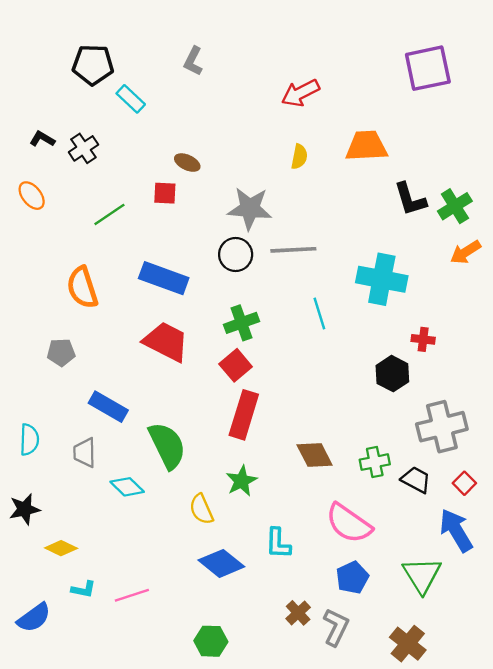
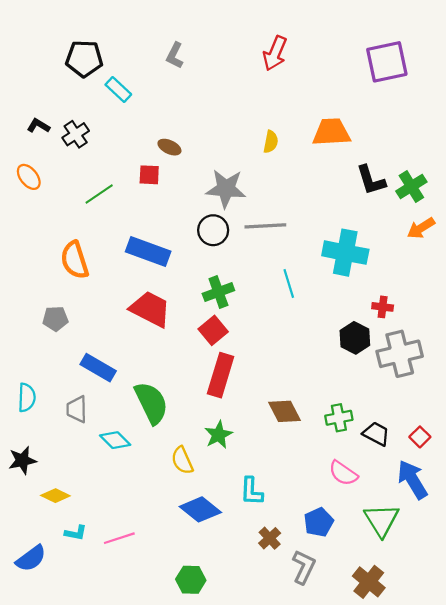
red arrow: (300, 93) -> (275, 53), moved, turned -40
gray cross: (442, 427) -> (400, 354), moved
pink semicircle: (349, 523) -> (343, 473), moved, size x0.7
brown cross: (298, 613) -> (270, 538), moved

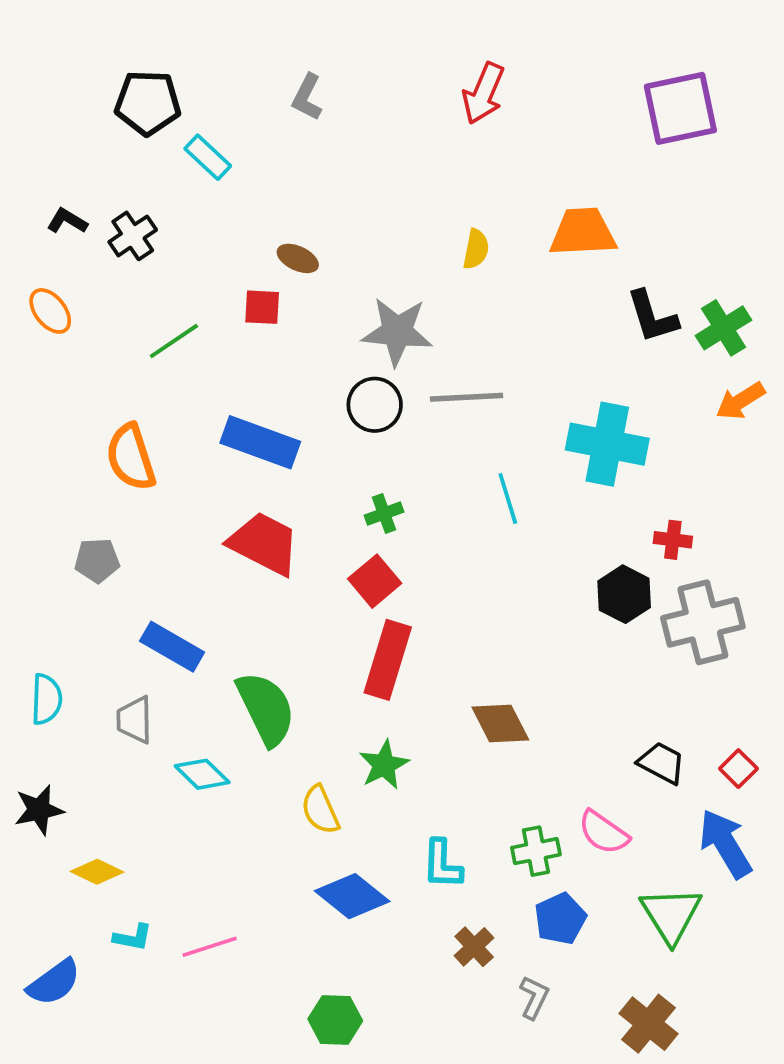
green cross: (218, 292) -> (384, 514), size x0.7
green cross: (339, 418) -> (536, 851), moved
gray L-shape: (304, 567) -> (534, 997), size x0.7

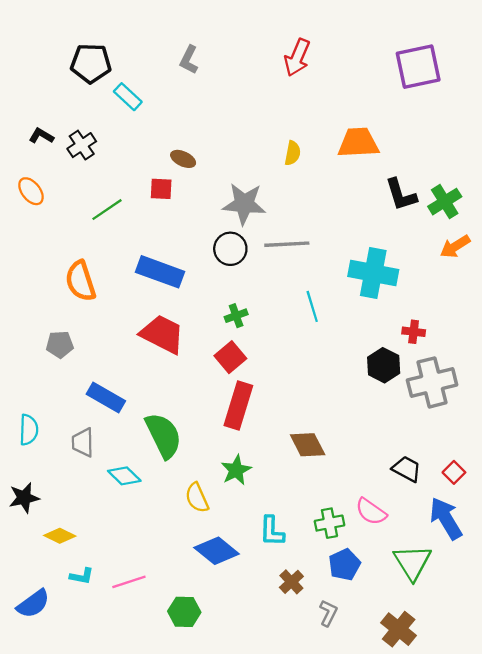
green hexagon: (335, 1020) -> (184, 612), moved

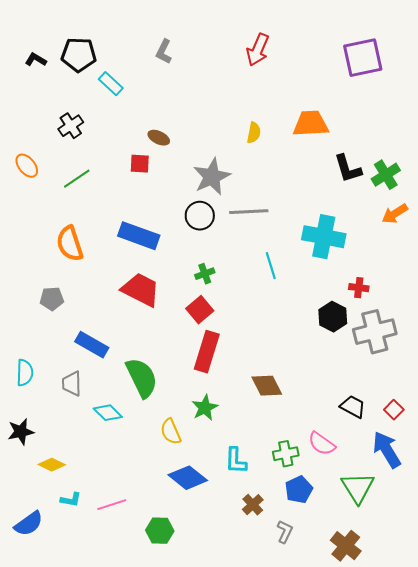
black L-shape: (41, 136) -> (36, 60), moved
gray star: (244, 204) -> (212, 177), turned -30
green line: (107, 210) -> (77, 179), moved

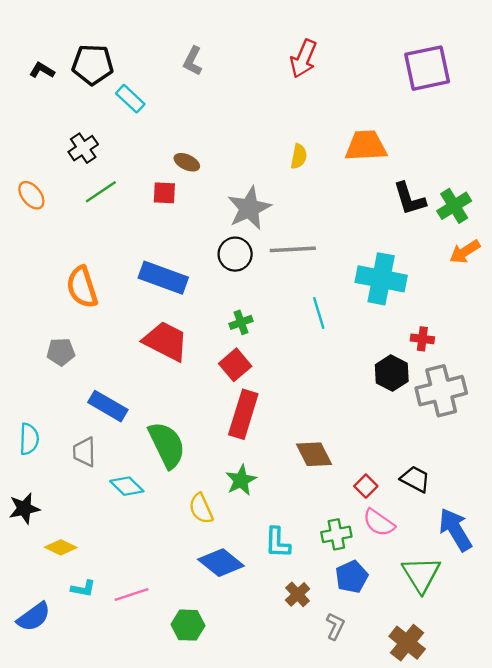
green line: (77, 179) -> (101, 192), moved
red square: (394, 410) -> (366, 486), moved

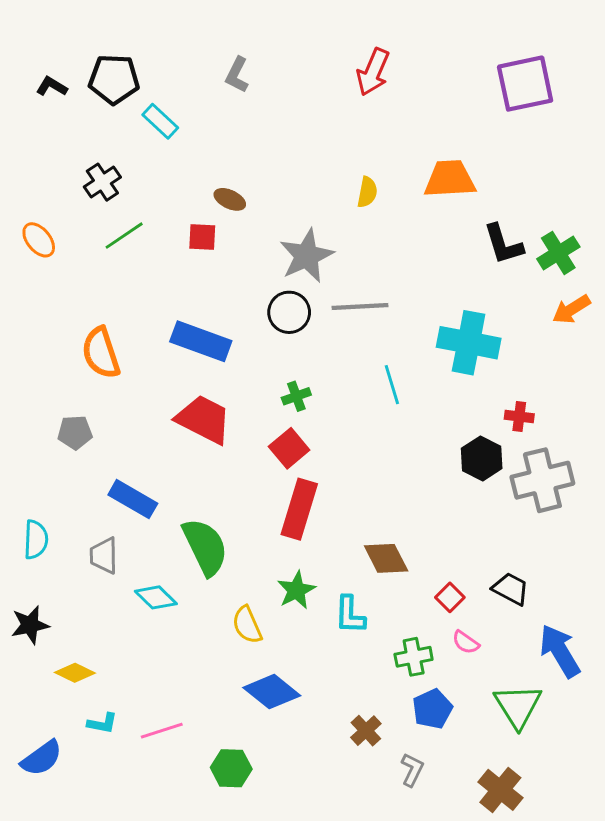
pink semicircle: (379, 523) -> (466, 642), size x0.7
cyan L-shape: (278, 543) -> (350, 615), moved

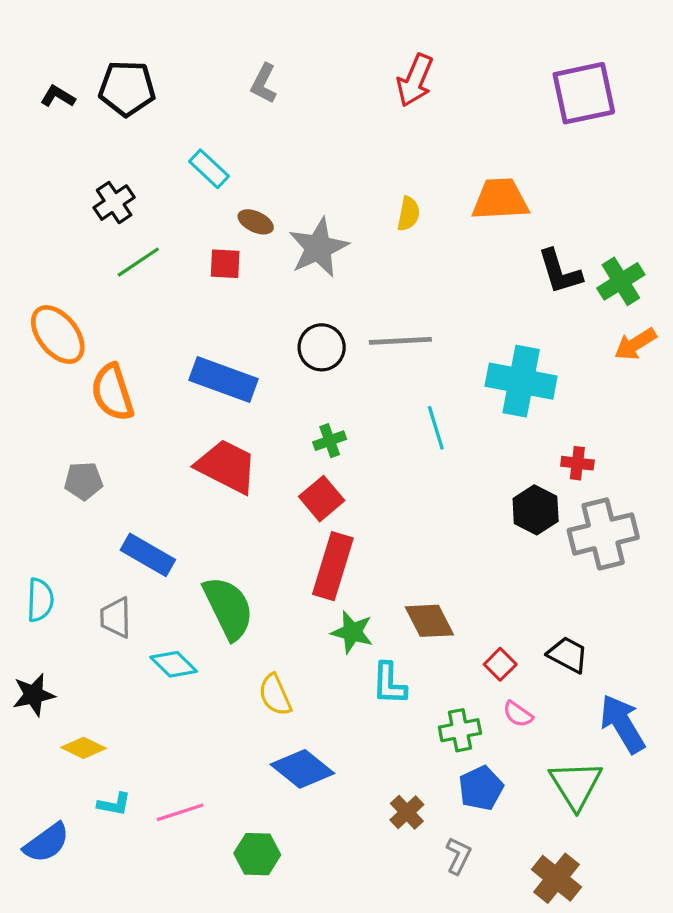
cyan rectangle: (160, 121) -> (209, 169), moved
orange ellipse: (39, 240) -> (58, 334), moved, size x1.5
gray star: (306, 256) -> (318, 248), moved
green star: (296, 590) -> (352, 632), moved, turned -30

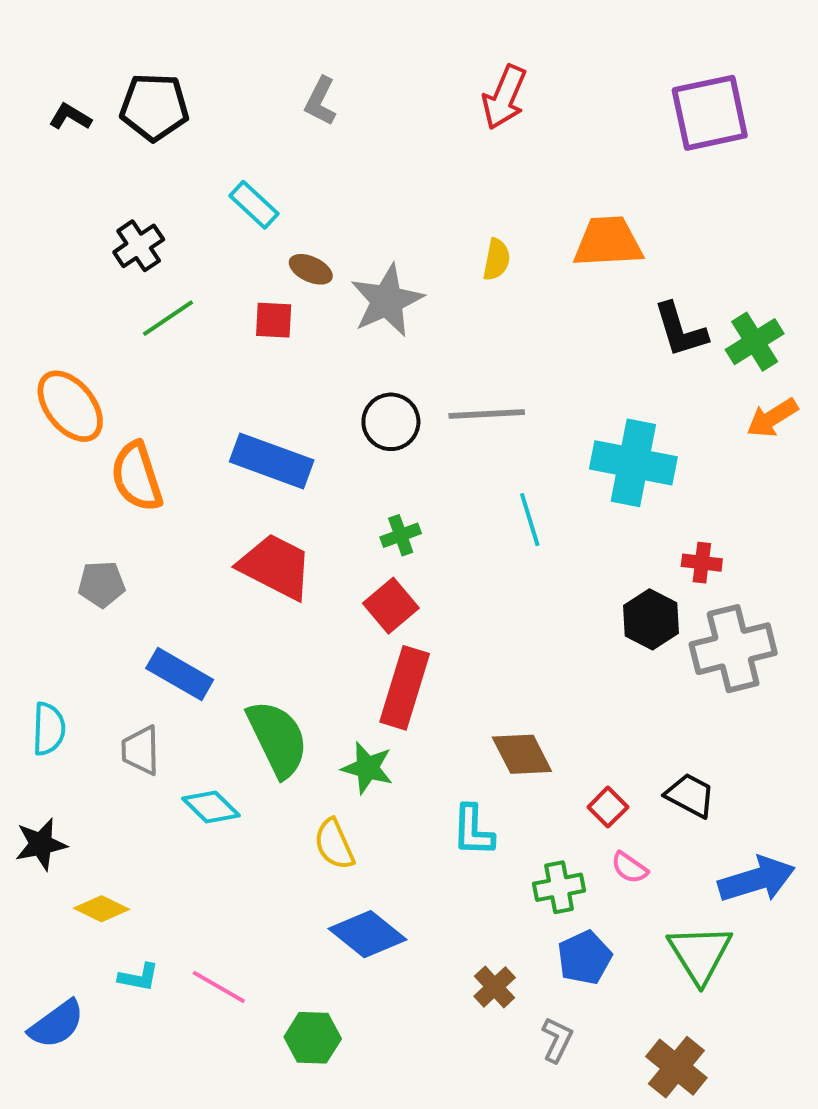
green star: (352, 632) -> (367, 768), moved
blue arrow: (622, 724) -> (757, 879), turned 104
pink line: (180, 812) -> (219, 987), turned 48

